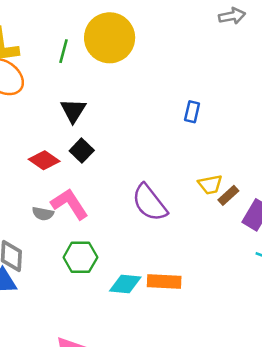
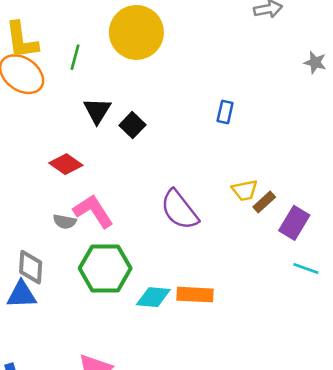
green line: (64, 51) -> (75, 57), moved
black square: (82, 151) -> (132, 125), moved
green hexagon: (80, 257) -> (105, 268), size x1.4

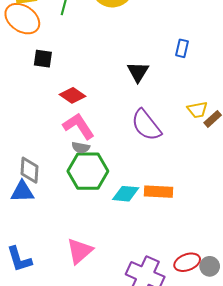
black triangle: (97, 111) -> (138, 72), moved
black square: (132, 125) -> (43, 59), moved, turned -36
red diamond: (66, 164) -> (72, 95), moved
gray semicircle: (65, 222) -> (81, 148), moved

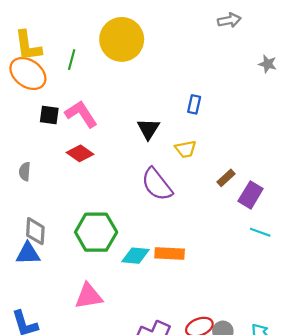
yellow trapezoid: (197, 110) -> (186, 149), moved
pink L-shape: (79, 126) -> (81, 114), moved
gray semicircle: (81, 148) -> (25, 171), moved, turned 84
pink triangle: (80, 251) -> (89, 296), moved, turned 32

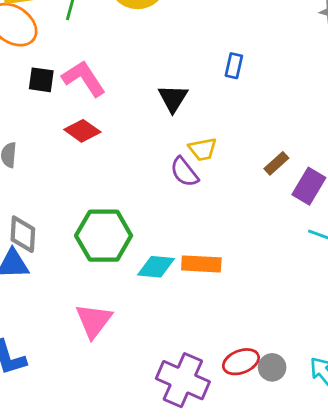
yellow trapezoid: (186, 149) -> (203, 149), moved
purple semicircle: (157, 184) -> (184, 172), size x0.7
pink triangle: (89, 296) -> (94, 321), turned -44

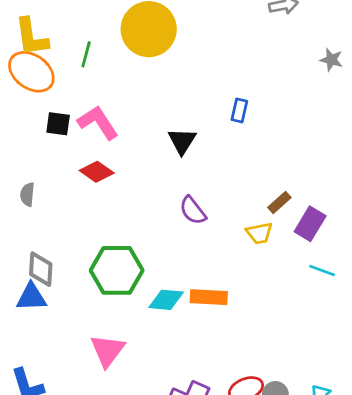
yellow trapezoid: (203, 149) -> (259, 233), moved

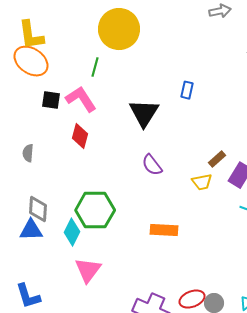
green line: (86, 54) -> (95, 67), moved
black triangle: (182, 141) -> (144, 113), size x1.4
red diamond: (97, 172) -> (80, 136), turned 70
cyan diamond: (166, 300) -> (72, 232), moved, turned -68

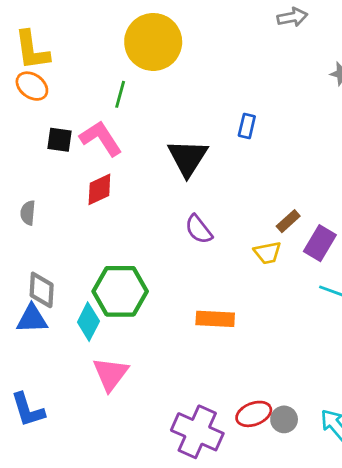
orange ellipse: (31, 61) -> (32, 86), size x0.7
red diamond: (80, 136) -> (99, 189), turned 50

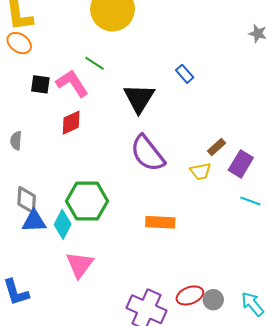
green line: (120, 94) -> (94, 63), moved, turned -72
blue rectangle: (247, 126) -> (185, 74), turned -54
purple semicircle: (199, 229) -> (147, 153), size x1.6
blue triangle: (32, 319) -> (34, 221), moved

